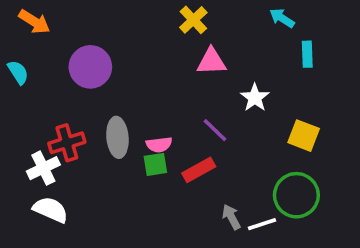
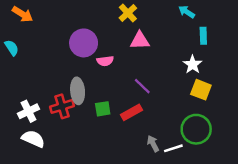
purple circle: (90, 67) -> (84, 43), moved
white star: (255, 98) -> (193, 65), moved
red cross: (67, 143) -> (62, 106), moved
pink semicircle: (159, 145) -> (105, 61), moved

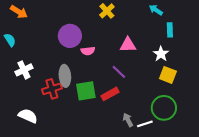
pink triangle: (140, 41) -> (128, 45), moved
green square: (103, 109) -> (86, 91), size x1.5
white cross: (28, 111) -> (24, 70), moved

